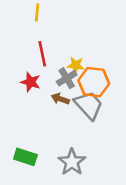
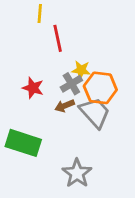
red line: (42, 54) -> (58, 38), moved
brown arrow: (60, 99) -> (65, 106), turned -42
green rectangle: (25, 157) -> (23, 143), moved, size x1.4

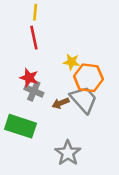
red line: (58, 38) -> (34, 38), moved
gray cross: (71, 84) -> (34, 91), moved, turned -36
brown arrow: (65, 106) -> (61, 103), moved

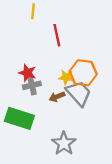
red line: (34, 38) -> (57, 35), moved
yellow star: (71, 62) -> (66, 77), moved
gray cross: (34, 91) -> (32, 85), turned -36

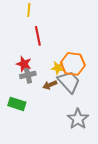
red line: (57, 35) -> (38, 36), moved
green rectangle: (19, 118) -> (17, 104), size x0.7
gray star: (64, 143) -> (78, 119), moved

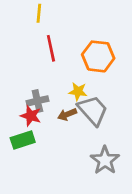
red star: (24, 64) -> (31, 116), moved
orange hexagon: (73, 64) -> (98, 56), moved
green rectangle: (17, 104) -> (23, 140), turned -36

